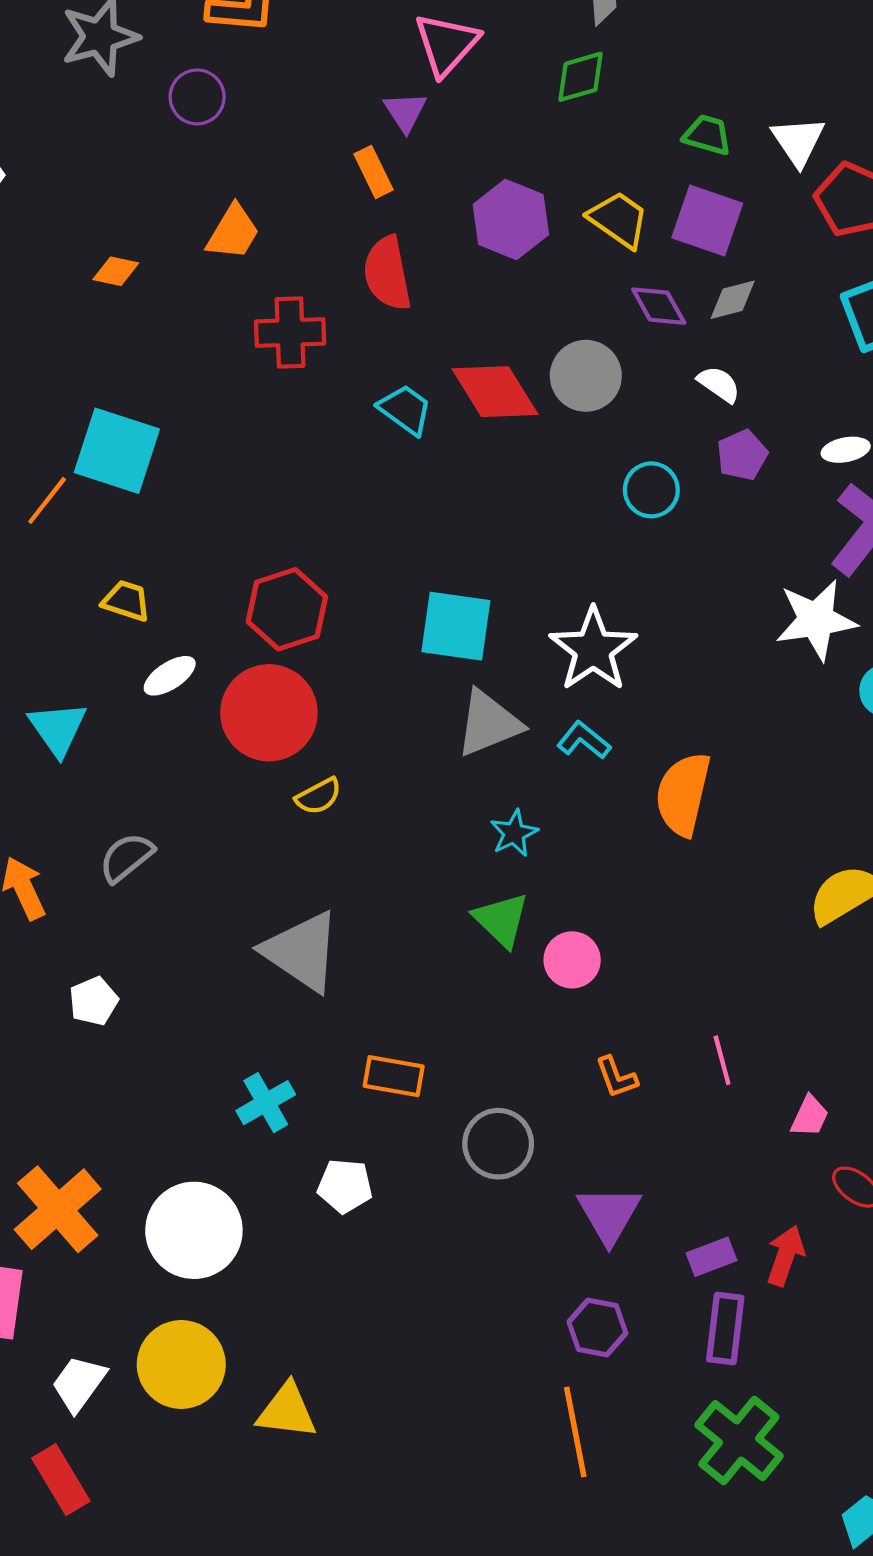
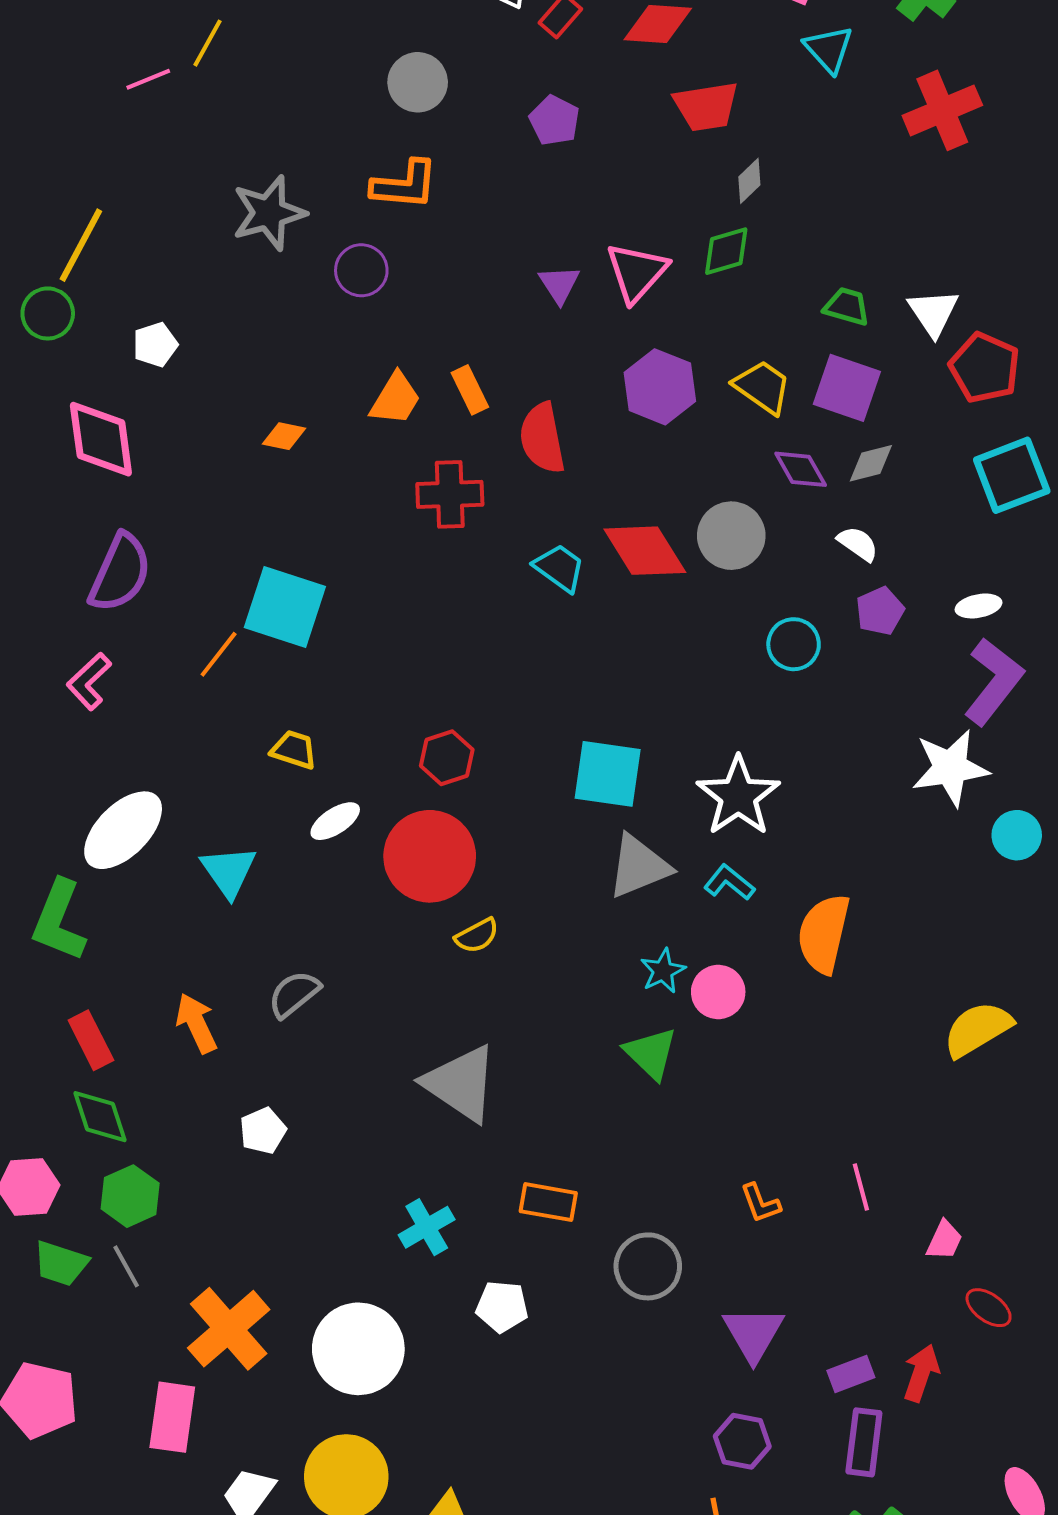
pink triangle: (446, 44) -> (637, 272), moved
orange rectangle: (374, 172) -> (470, 390), moved
red hexagon: (287, 609) -> (447, 758), size x0.7
pink circle: (572, 960) -> (718, 992), moved

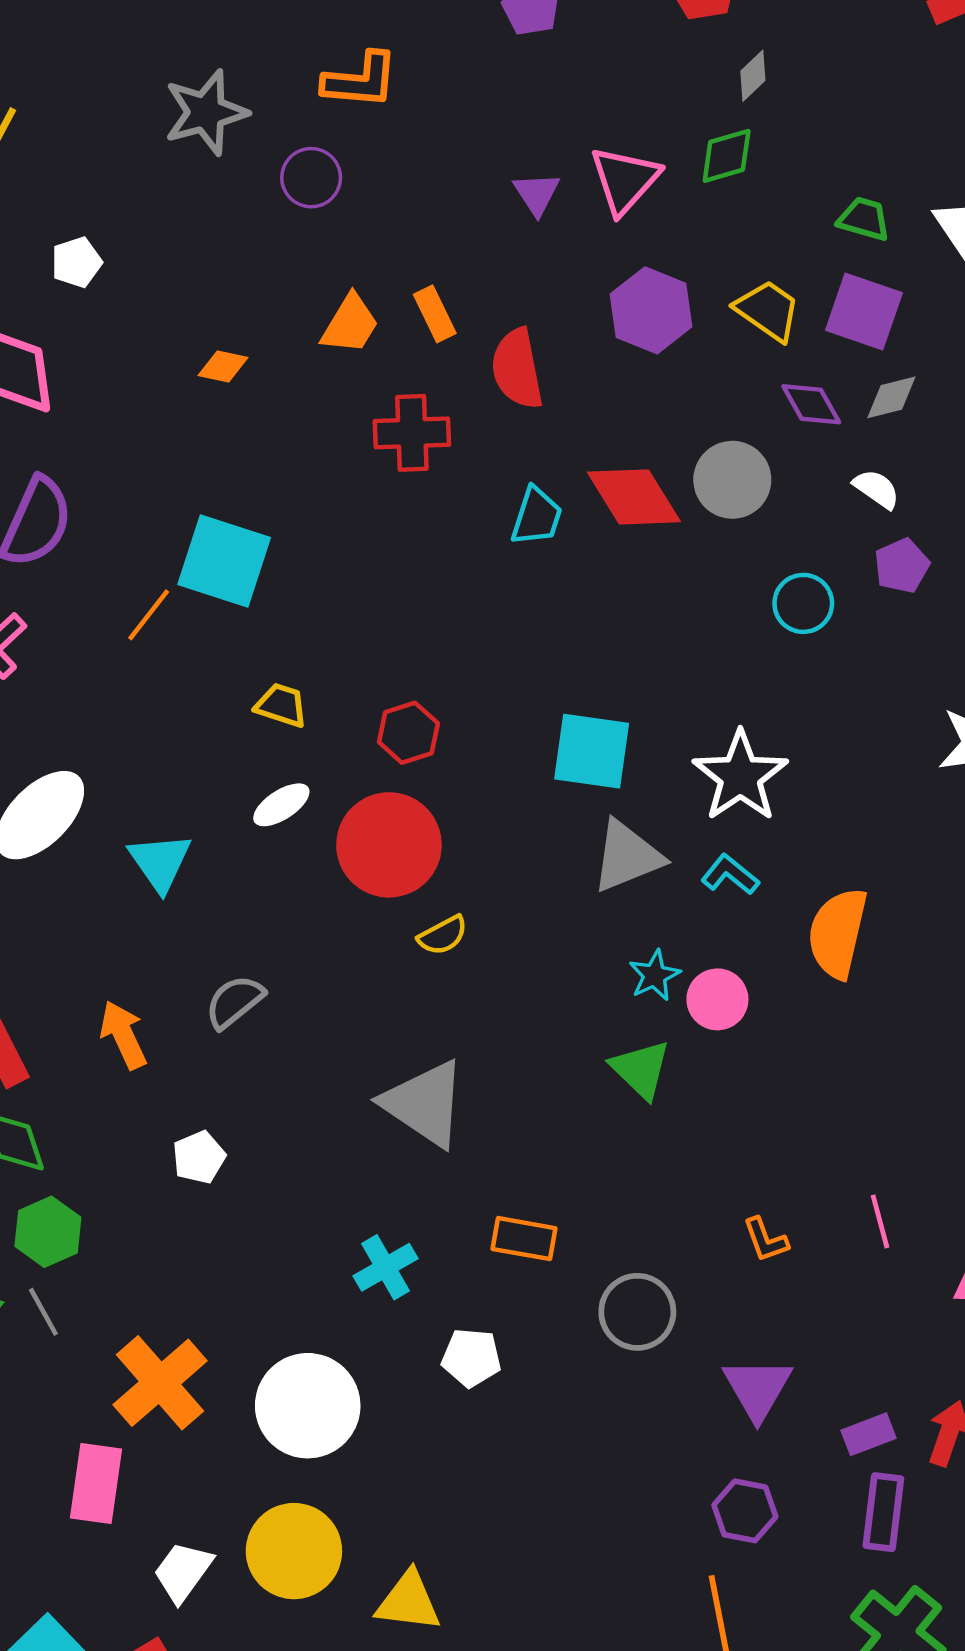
cyan trapezoid: (559, 568) -> (537, 516), turned 72
yellow trapezoid: (294, 750) -> (281, 705), moved

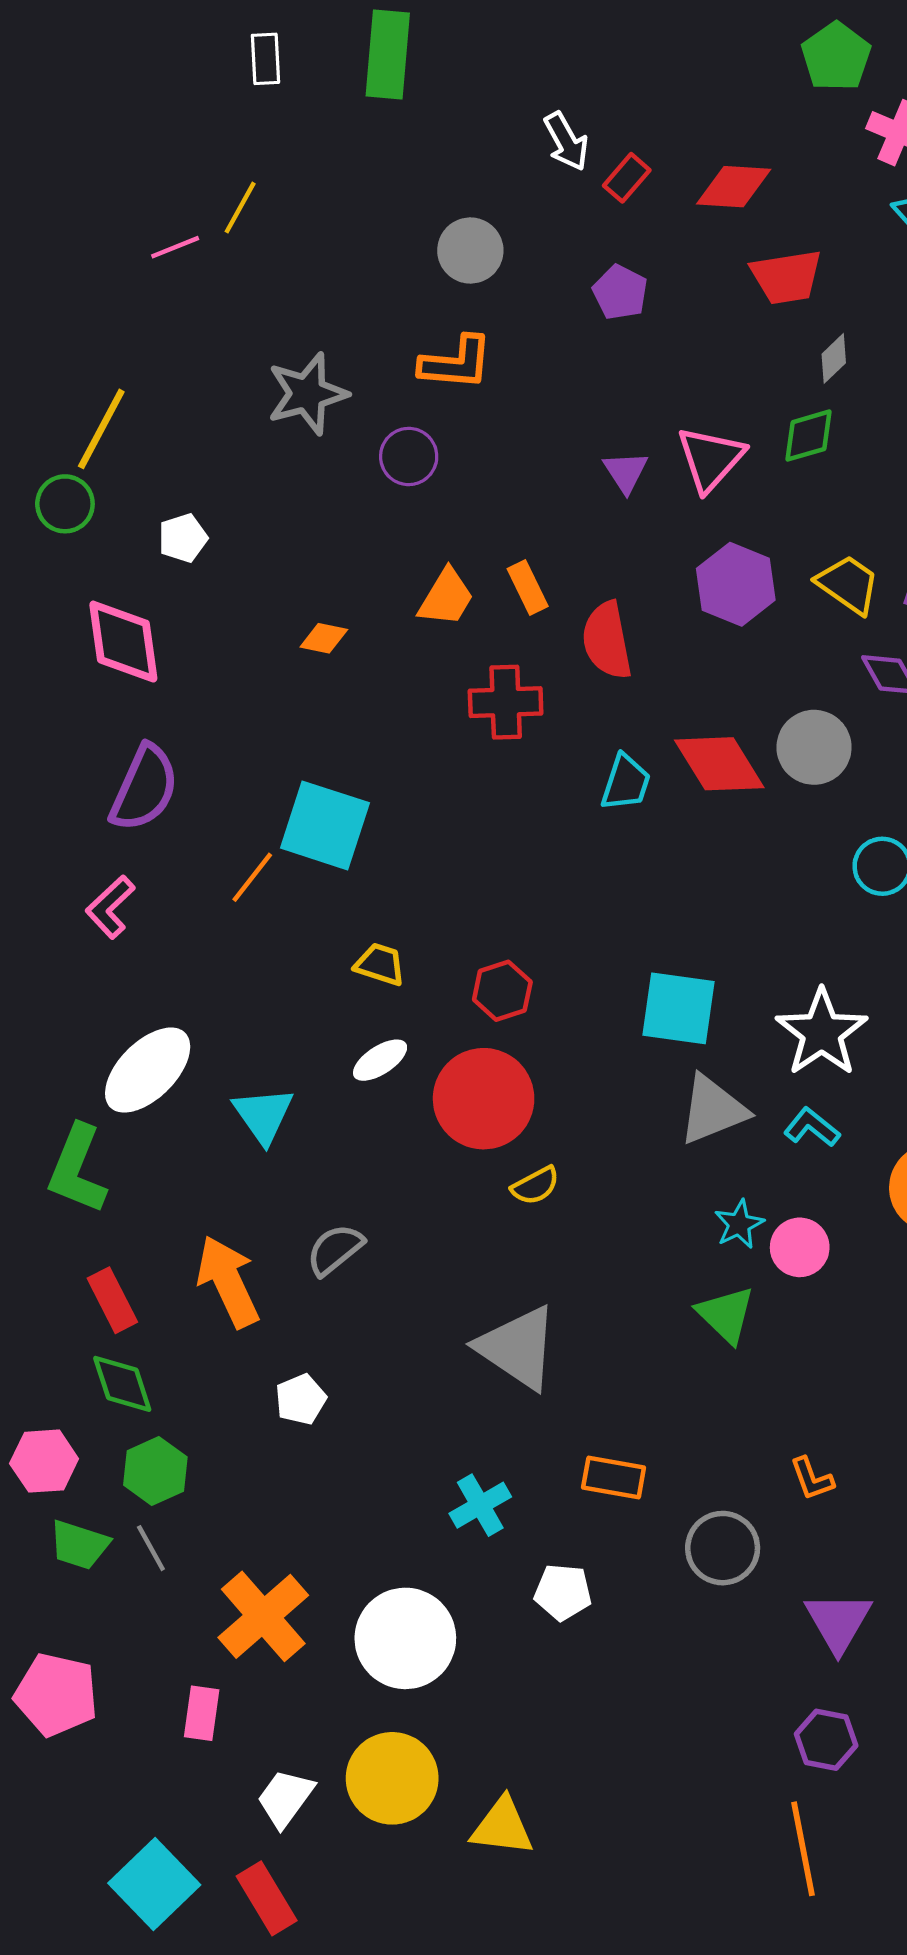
orange arrow: (123, 1035) -> (228, 1282), size x1.4
orange L-shape: (765, 1240) -> (812, 1479), moved
pink rectangle: (96, 1484) -> (202, 1713), size x0.7

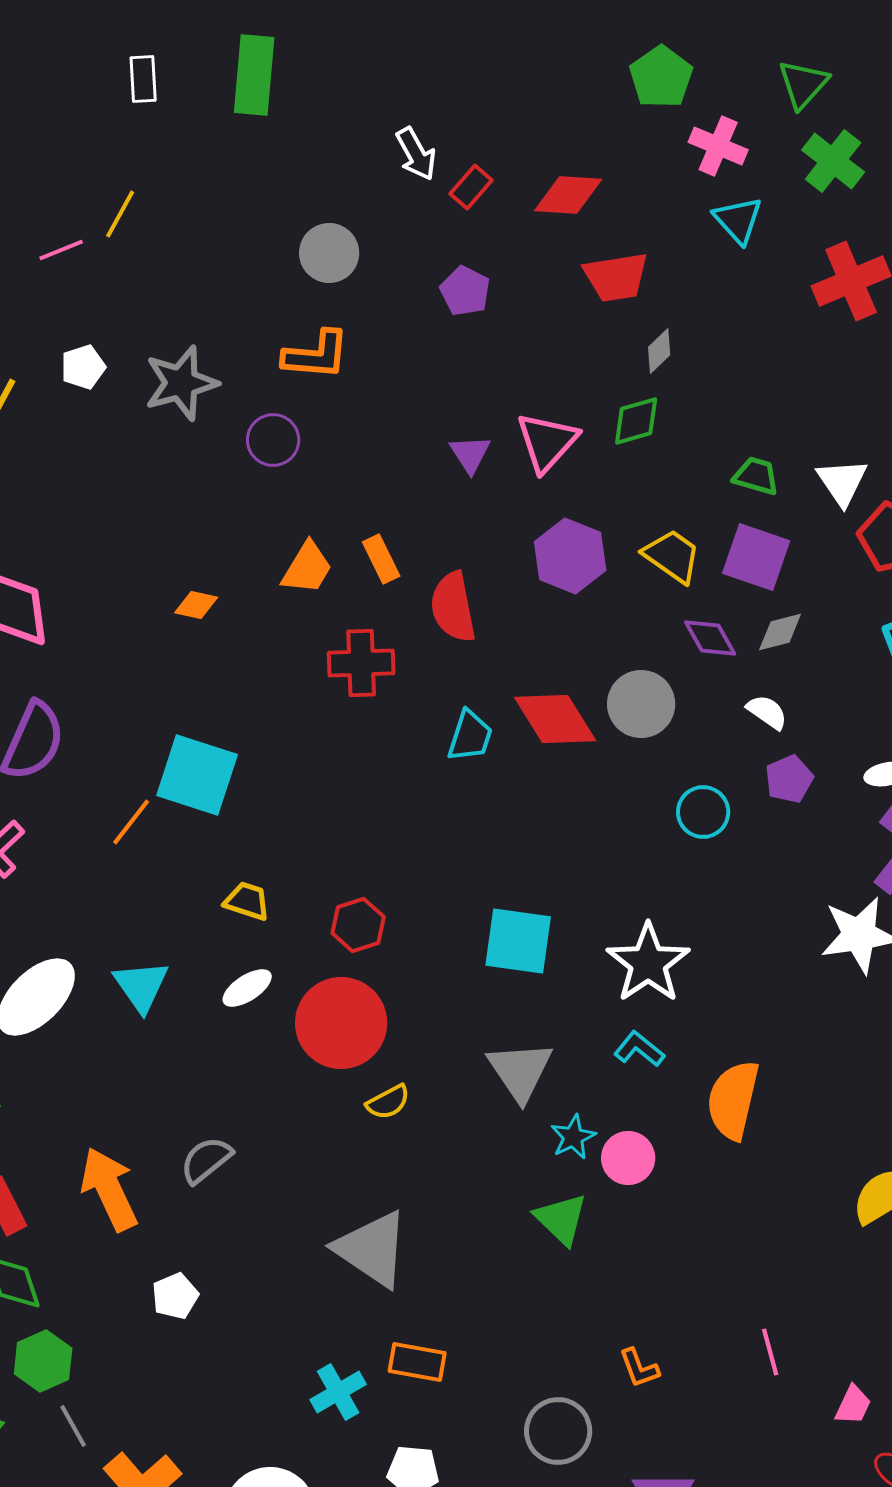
white pentagon: (183, 538) -> (83, 367), moved
gray triangle: (713, 1110) -> (520, 1071), moved, turned -42
cyan triangle: (263, 1115) -> (141, 986), moved
orange rectangle: (614, 1478) -> (417, 1362), moved
gray line: (151, 1548) -> (73, 1426), moved

